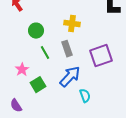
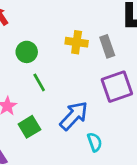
gray rectangle: (67, 49) -> (107, 46), moved

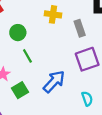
yellow cross: (77, 42) -> (53, 14), moved
cyan semicircle: (95, 142) -> (87, 99), moved

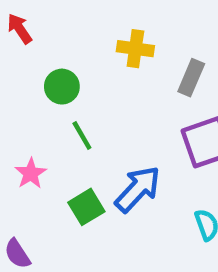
gray rectangle: (80, 28) -> (191, 78), turned 42
green square: (20, 90) -> (86, 207), moved

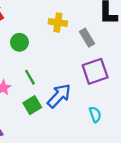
gray rectangle: (191, 78) -> (87, 38), turned -54
green line: (82, 136) -> (30, 77), moved

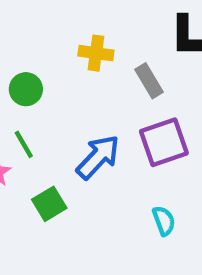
green line: (30, 77) -> (24, 144), moved
blue arrow: (59, 96) -> (98, 157), moved

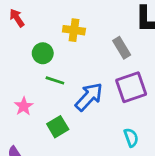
yellow cross: (96, 53) -> (74, 30), moved
green line: (24, 144) -> (55, 80), moved, turned -42

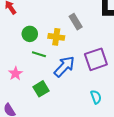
yellow cross: (74, 30) -> (56, 37), moved
gray rectangle: (122, 48) -> (76, 22), moved

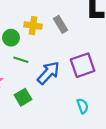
yellow cross: (56, 37) -> (33, 26), moved

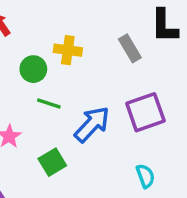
gray rectangle: (61, 24) -> (130, 48), moved

